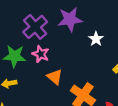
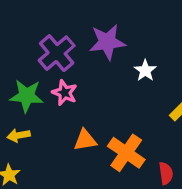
orange triangle: (55, 77) -> (85, 140), moved, turned -49

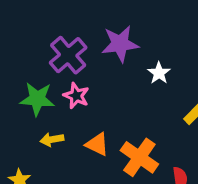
yellow arrow: (19, 135) -> (52, 139), moved
orange triangle: (85, 140) -> (97, 144), turned 35

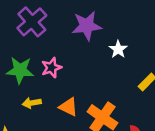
purple cross: (68, 55) -> (32, 22), moved
pink star: (76, 96) -> (51, 68), turned 30

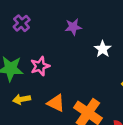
purple cross: (32, 22) -> (22, 23), size x0.6
purple star: (87, 26) -> (73, 27), size x0.6

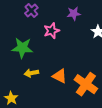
pink star: (40, 66) -> (52, 31), moved

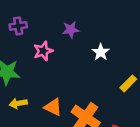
purple cross: (31, 11) -> (18, 26), turned 32

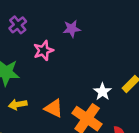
purple cross: (18, 26) -> (18, 25), turned -30
white star: (101, 52) -> (102, 92), moved

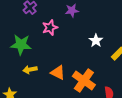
white star: (102, 92) -> (96, 41), moved

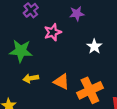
white star: (96, 41) -> (94, 46), moved
orange cross: (84, 81) -> (90, 90), turned 30

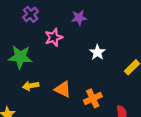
orange cross: (90, 90) -> (93, 98), size x0.7

